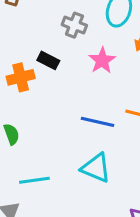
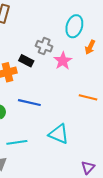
gray cross: (74, 25) -> (44, 46), moved
blue line: (97, 122) -> (29, 103), moved

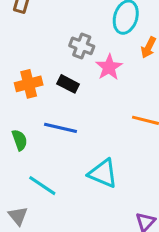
black rectangle: (26, 61) -> (68, 84), moved
cyan line: (17, 142) -> (42, 186), turned 42

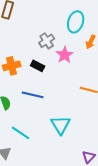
gray cross: (82, 46) -> (47, 41), turned 35
cyan triangle: (103, 173) -> (61, 125), turned 35

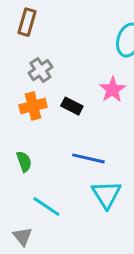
gray cross: (47, 41) -> (40, 70), moved
blue line: (33, 95) -> (88, 158), moved

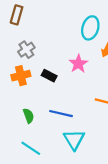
green semicircle: (24, 161) -> (28, 116), moved

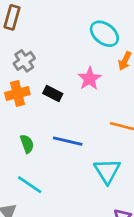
cyan ellipse: (90, 28) -> (104, 34), turned -70
cyan triangle: (74, 140) -> (107, 171), moved

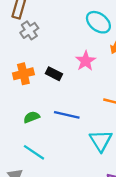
gray cross: (24, 61) -> (29, 30), moved
green semicircle: (27, 144) -> (32, 117), turned -91

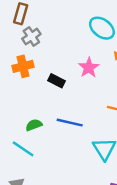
orange cross: (23, 74) -> (23, 66), moved
cyan line: (34, 152) -> (23, 149), moved

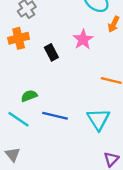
black rectangle: (57, 81) -> (51, 52), turned 35
blue line: (70, 123) -> (55, 116), moved

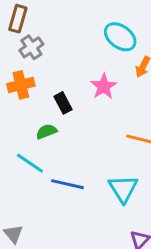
green semicircle: (29, 96) -> (46, 132), moved
cyan line: (19, 119) -> (30, 163), moved

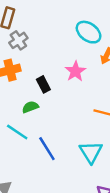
blue line: (68, 184) -> (47, 149), turned 45

